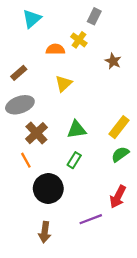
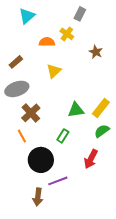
green triangle: (77, 130) -> (76, 110), moved
red arrow: (118, 197) -> (91, 159), moved
purple line: (91, 219) -> (58, 181), moved

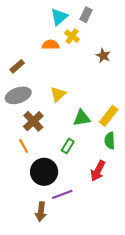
cyan triangle: (27, 16) -> (59, 17), moved
yellow triangle: (54, 71) -> (58, 94), moved
green semicircle: (102, 131) -> (110, 141), turned -56

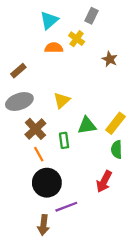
cyan triangle: (59, 17) -> (49, 20), moved
orange line: (24, 146) -> (39, 154), moved
green rectangle: (68, 146) -> (64, 140), moved, turned -40

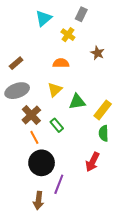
orange semicircle: (54, 48) -> (61, 63), moved
green triangle: (87, 126) -> (77, 102), moved
green rectangle: (64, 140) -> (57, 125), turned -32
purple line: (66, 207) -> (59, 184), turned -48

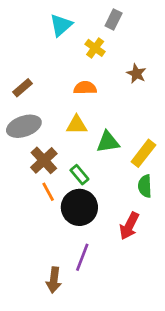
yellow triangle: (55, 90) -> (77, 125), turned 42
black circle: (42, 163) -> (79, 207), moved

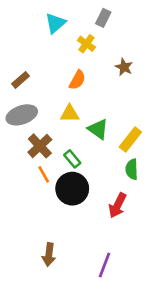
orange semicircle: (85, 88) -> (77, 80), turned 120
green triangle: (108, 142) -> (98, 129), turned 45
purple line: (82, 257) -> (105, 265), moved

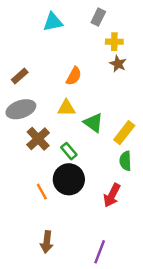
cyan triangle: (55, 23) -> (53, 22), turned 30
yellow cross: (86, 44) -> (114, 42), moved, turned -35
orange line: (44, 174) -> (42, 192), moved

